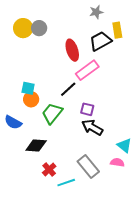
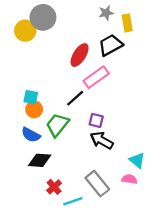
gray circle: (39, 28) -> (43, 17), moved, size x1.5
yellow rectangle: (117, 30) -> (127, 23), moved
red ellipse: (72, 50) -> (80, 55), turned 50
blue semicircle: (13, 122) -> (31, 135), moved

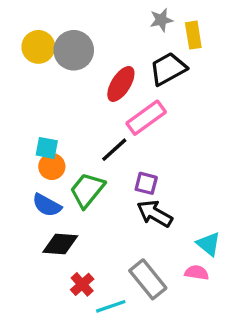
gray circle: (43, 17) -> (74, 50), moved

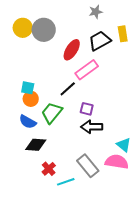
yellow rectangle: (193, 35) -> (123, 34), moved
black arrow: (155, 214) -> (92, 127), turned -30
pink semicircle: (197, 273) -> (117, 162), size x1.6

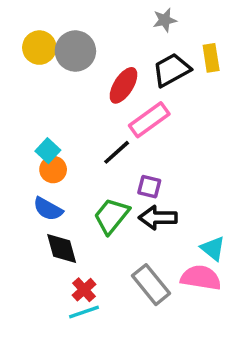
cyan square: (28, 88) -> (48, 151), turned 32
green trapezoid: (52, 113) -> (111, 216), moved
black diamond: (36, 145) -> (62, 248), turned 70
cyan line: (66, 182) -> (84, 312), moved

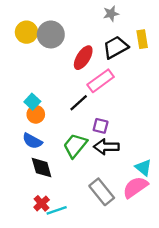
pink semicircle: (201, 278) -> (135, 187), turned -44
red cross: (84, 290) -> (42, 203), moved

